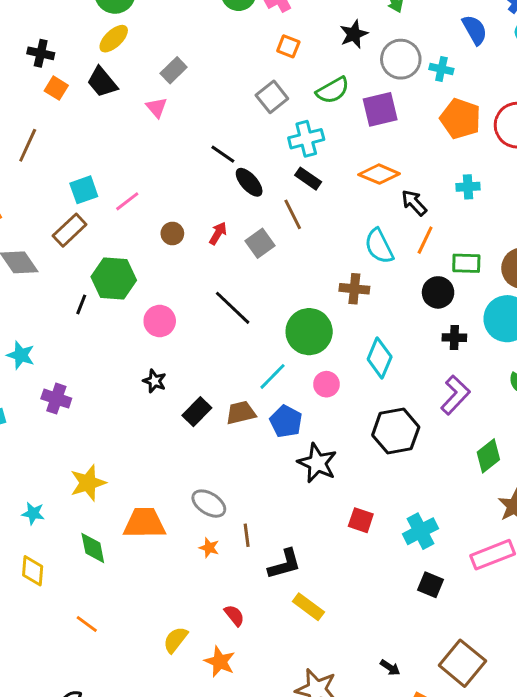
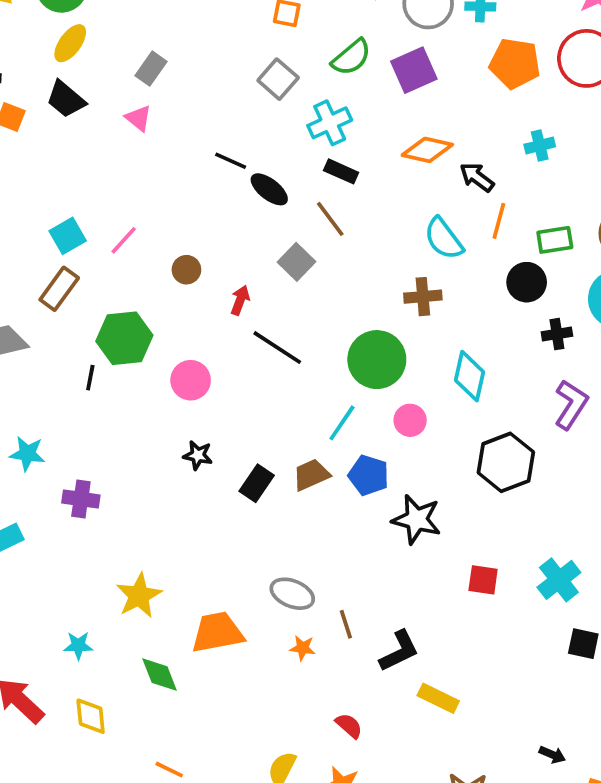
red arrow: (218, 233) -> (240, 300), moved

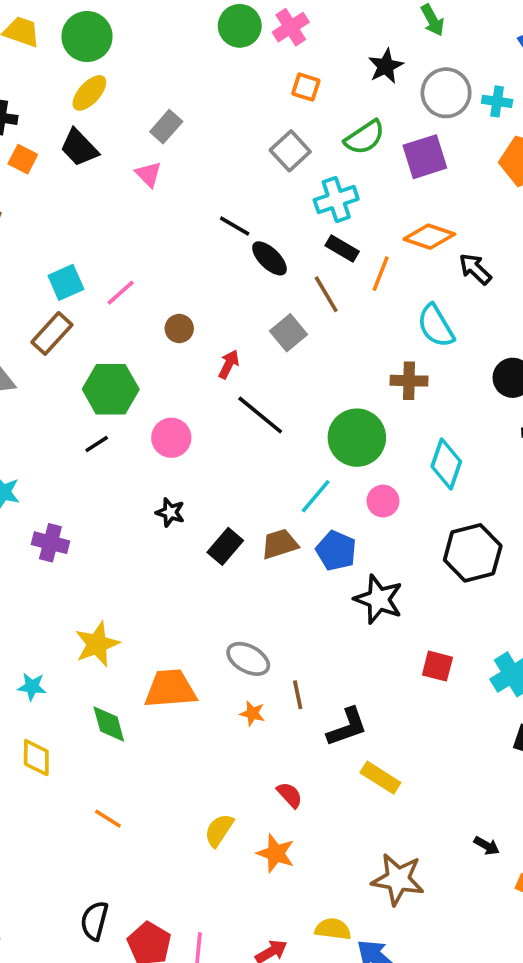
orange line: (499, 221) -> (381, 274), moved
black line: (90, 378) -> (97, 444), moved, turned 40

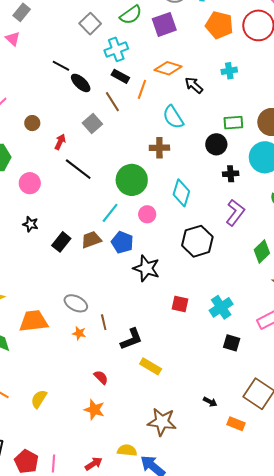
yellow semicircle: (219, 830) -> (39, 399), moved

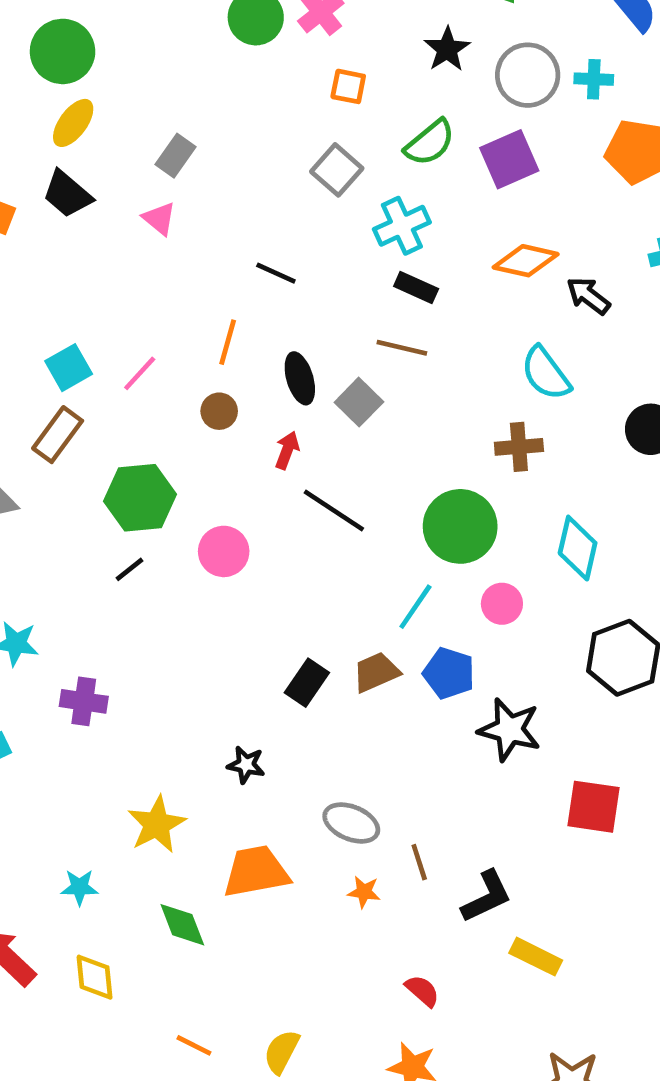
black ellipse: (81, 83) -> (300, 378), moved, turned 35
orange line: (142, 89) -> (228, 342), moved
brown line: (112, 102) -> (402, 348), turned -40
black star: (30, 224) -> (246, 765), moved
red square: (180, 304) -> (593, 807), size x1.4

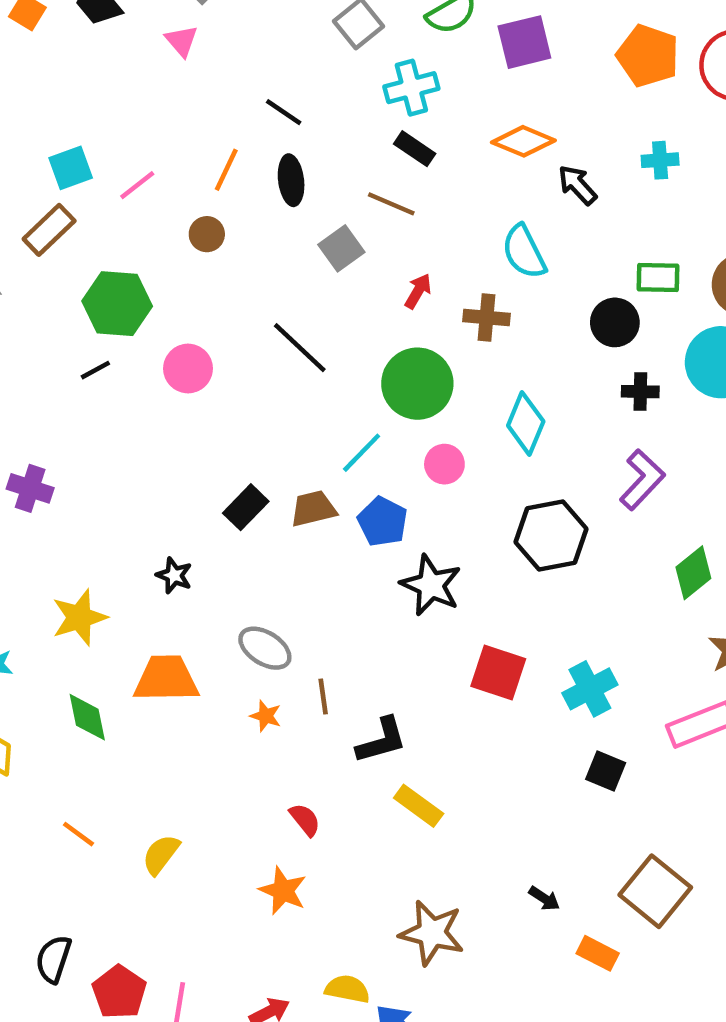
black ellipse: (300, 378) -> (291, 180), moved
red arrow: (287, 450) -> (418, 291), moved

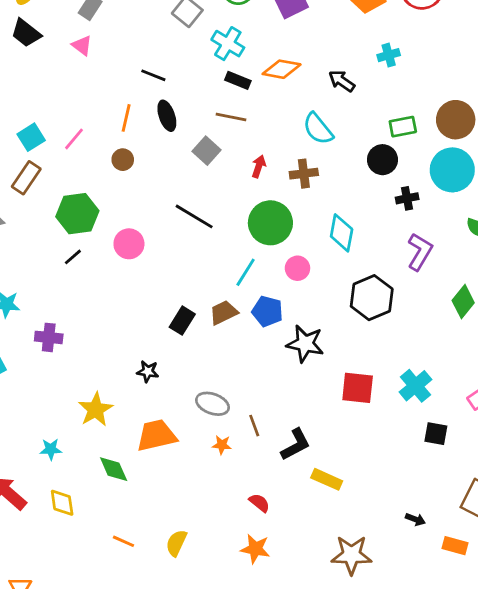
cyan cross: (411, 88) -> (228, 44), turned -32
orange diamond: (523, 141) -> (282, 69), moved

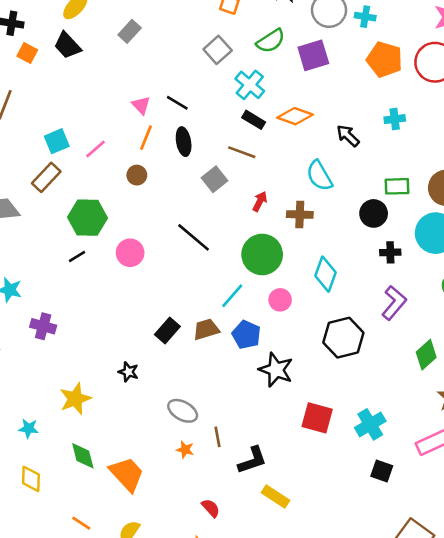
pink triangle: (82, 45) -> (141, 105), moved
orange trapezoid: (156, 435) -> (127, 474), moved, turned 51

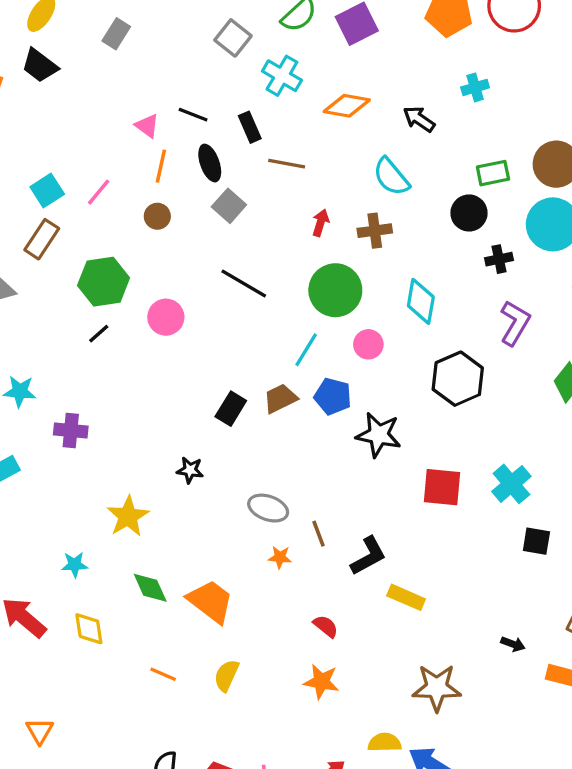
black rectangle: (254, 120) -> (250, 127), moved, turned 45
gray square: (214, 179) -> (229, 206), moved

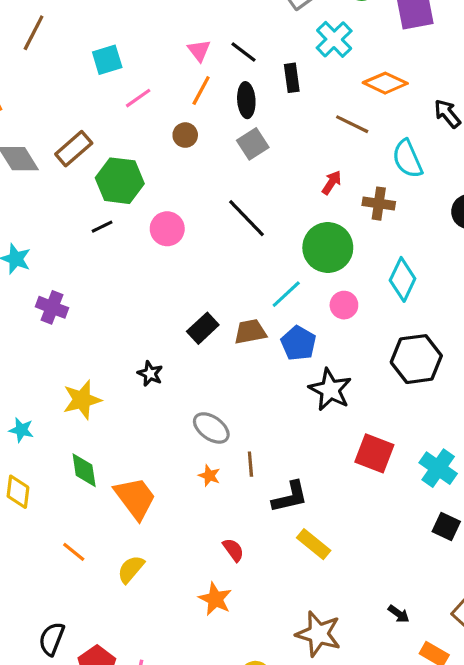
brown line: (287, 164) -> (352, 124), moved
cyan square: (47, 190) -> (107, 60), moved
brown rectangle: (42, 239) -> (74, 149), moved
cyan cross: (511, 484) -> (438, 468), turned -30

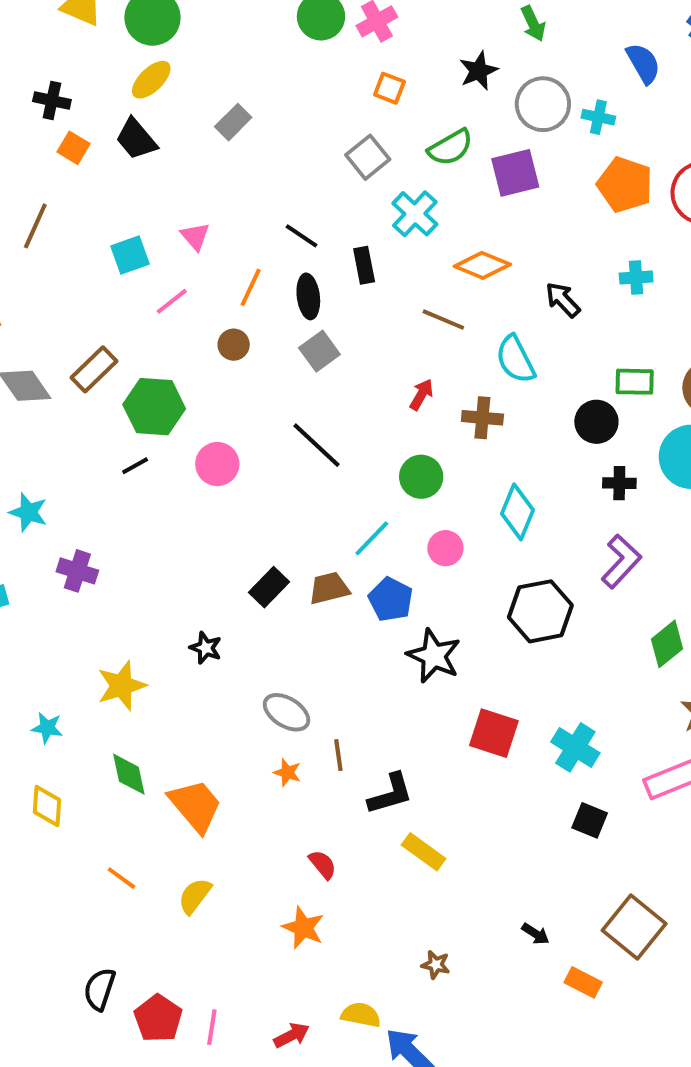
pink triangle: (199, 50) -> (195, 236), moved
green circle: (328, 248) -> (421, 477), size x0.7
brown star: (318, 634) -> (436, 965), size x0.5

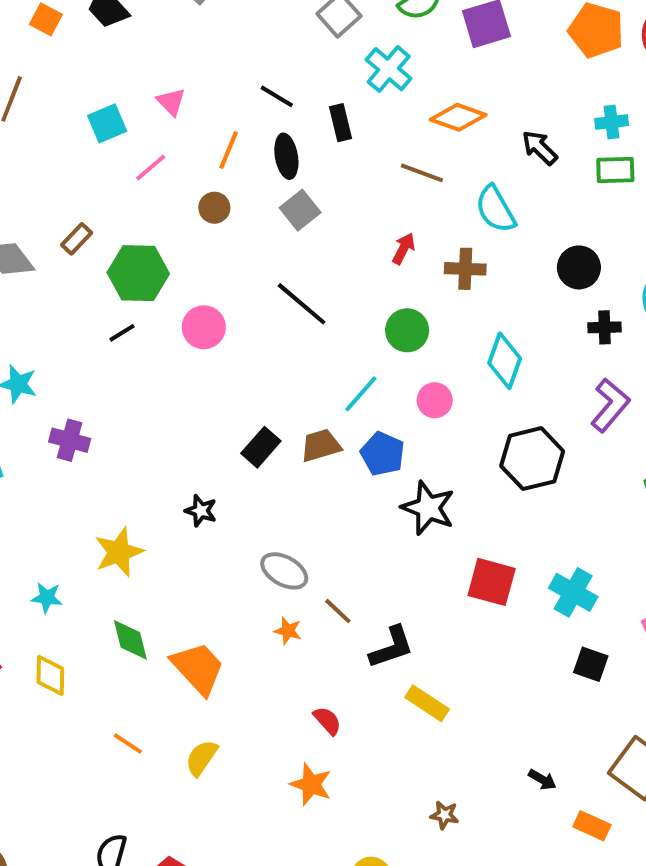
brown rectangle: (94, 369) -> (77, 239), size x0.7
green rectangle: (635, 382) -> (615, 170), moved
brown line: (338, 755) -> (338, 611), turned -36

